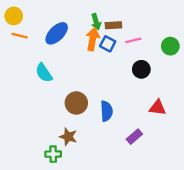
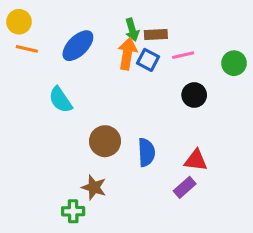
red triangle: (158, 108) -> (196, 160), moved

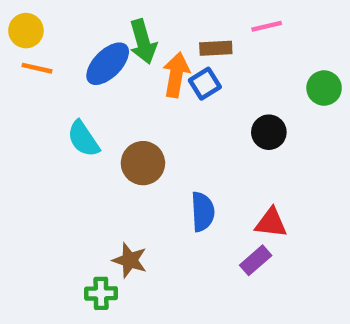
green arrow: (132, 30) -> (143, 42), moved, size x1.4
pink line: (183, 55) -> (267, 26), moved
blue square: (148, 60) -> (205, 84), turned 30
brown circle: (105, 141) -> (143, 163), moved

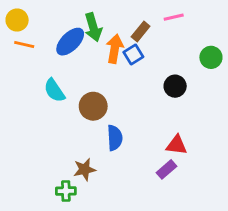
brown rectangle: (216, 48) -> (141, 32), turned -48
blue semicircle: (203, 212) -> (115, 138), moved
brown star: (130, 260) -> (85, 169), turned -30

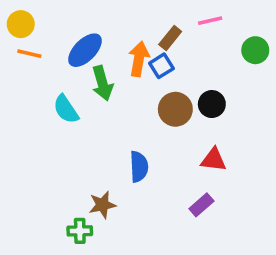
green arrow: (93, 27) -> (102, 83), moved
green circle: (211, 57) -> (255, 50), moved
brown circle: (93, 106) -> (175, 109), moved
red triangle: (177, 145) -> (214, 160), moved

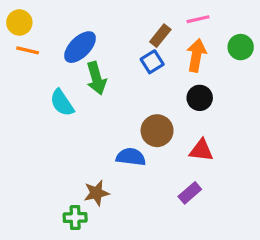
orange arrow: (139, 59) -> (196, 55), moved
brown circle: (175, 109) -> (157, 131), moved
blue semicircle: (139, 167) -> (131, 157), turned -80

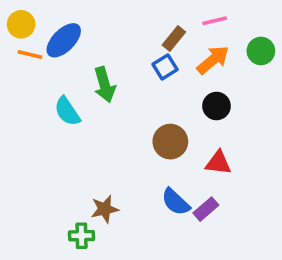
blue ellipse: (80, 47) -> (64, 40), moved
orange arrow: (196, 55) -> (213, 60), turned 40
blue semicircle: (131, 157) -> (176, 202), moved, turned -144

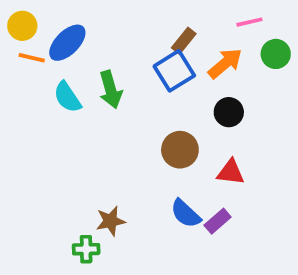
pink line: (215, 21) -> (249, 22), moved
blue square: (165, 67) -> (174, 71), size x1.5
cyan semicircle: (67, 111) -> (67, 97), moved

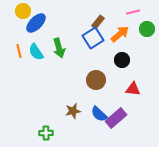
yellow circle: (22, 26) -> (23, 11), moved
orange line: (32, 58) -> (19, 51), moved, turned 64
red triangle: (231, 172) -> (133, 89), moved
brown star: (111, 221) -> (73, 111), moved
purple rectangle: (218, 221) -> (116, 118), size x1.5

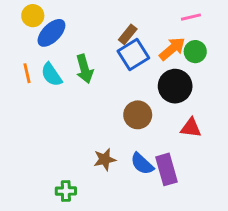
brown rectangle: (98, 22) -> (128, 34), moved
green circle: (147, 29) -> (195, 52), moved
black circle: (122, 60) -> (175, 86), size x1.5
purple rectangle: (116, 118) -> (166, 169), turned -65

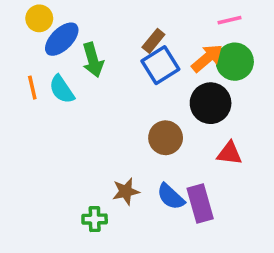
green circle: (195, 52) -> (235, 62), size x1.4
green arrow: (85, 69) -> (93, 60), moved
green cross: (66, 191) -> (95, 219), moved

